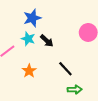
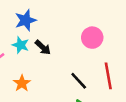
black line: (65, 69) -> (79, 81), moved

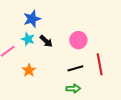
pink circle: (92, 38) -> (78, 40), moved
black line: (79, 81) -> (75, 68), turned -63

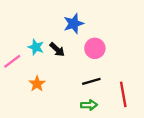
blue star: (32, 19) -> (74, 24), moved
red line: (100, 64) -> (123, 94), moved

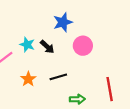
black line: (91, 81) -> (58, 77), moved

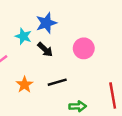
blue star: (63, 22) -> (46, 23), moved
cyan star: (27, 45) -> (23, 36), moved

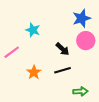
blue star: (46, 23) -> (82, 18), moved
black arrow: (45, 50) -> (62, 49), moved

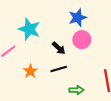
cyan star: (33, 30) -> (29, 29), size x1.5

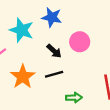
blue star: (78, 18) -> (52, 17), moved, turned 30
orange star: (30, 71) -> (23, 77), size x1.5

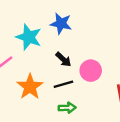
pink circle: (80, 42) -> (91, 71), moved
green arrow: (74, 98) -> (67, 108), moved

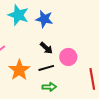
cyan star: (29, 37) -> (18, 15), moved

